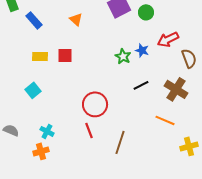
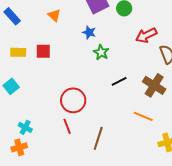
blue star: (142, 50) -> (89, 32), moved

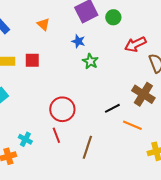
black line: (119, 81) -> (112, 108), moved
cyan cross: (25, 127) -> (25, 139), moved

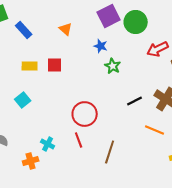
green circle: (113, 17) -> (136, 22), size x1.5
black line: (112, 108) -> (135, 101), moved

